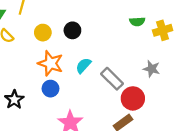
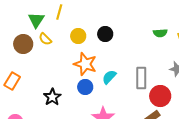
green semicircle: (137, 22) -> (160, 33), moved
cyan semicircle: (83, 66) -> (109, 77), moved
gray rectangle: (112, 79) -> (141, 78), turned 45

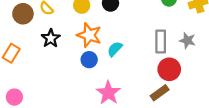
gray rectangle: (141, 78) -> (161, 42), moved
black star: (52, 97) -> (51, 38), moved

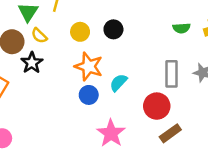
black star: (51, 38) -> (32, 63), moved
red circle: (169, 69) -> (157, 106), moved

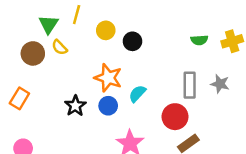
yellow circle: (80, 32) -> (106, 30), moved
black star: (32, 63) -> (75, 106), moved

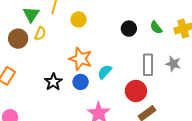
green semicircle: (199, 40) -> (156, 28), turned 56
black circle: (132, 41) -> (129, 29), moved
yellow semicircle: (60, 47) -> (40, 34), turned -112

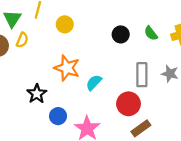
blue circle: (81, 82) -> (58, 116), moved

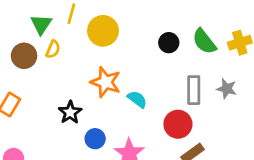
yellow circle: (65, 24) -> (103, 31), size x1.5
green semicircle: (151, 33) -> (204, 41), size x1.5
cyan semicircle: (94, 83) -> (137, 99), turned 84

